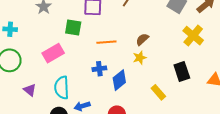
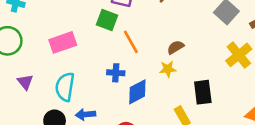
green square: (73, 28) -> (107, 20), moved
orange line: (106, 42) -> (131, 42), turned 54
black rectangle: (182, 72) -> (203, 92), moved

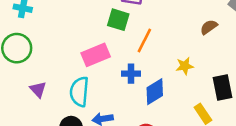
pink rectangle: (63, 42) -> (96, 55), moved
orange line: (131, 42) -> (144, 41), turned 60
brown semicircle: (176, 47) -> (209, 27), moved

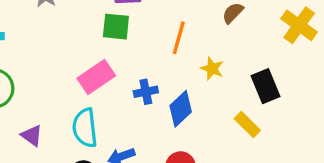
orange line: (144, 41) -> (179, 38), moved
yellow star: (185, 66) -> (212, 69), turned -30

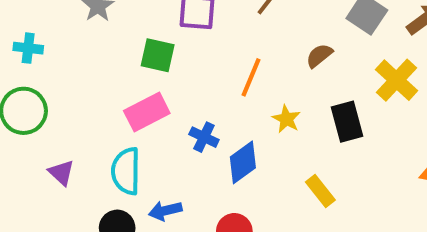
green square: (116, 27) -> (158, 55), moved
black rectangle: (266, 86) -> (347, 122), moved
blue cross: (146, 92) -> (204, 137), turned 30

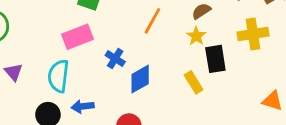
yellow cross: (397, 80) -> (253, 34), turned 32
yellow star: (286, 119) -> (196, 36), moved
yellow rectangle: (320, 191) -> (194, 82), moved

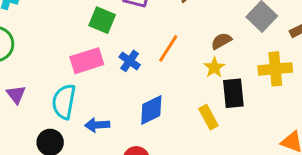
blue cross: (115, 58) -> (130, 61), moved
blue arrow: (83, 106) -> (97, 125), moved

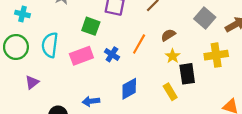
brown semicircle: (221, 41) -> (168, 35), moved
purple triangle: (16, 94) -> (32, 82), turned 32
cyan semicircle: (64, 102) -> (50, 45), moved

